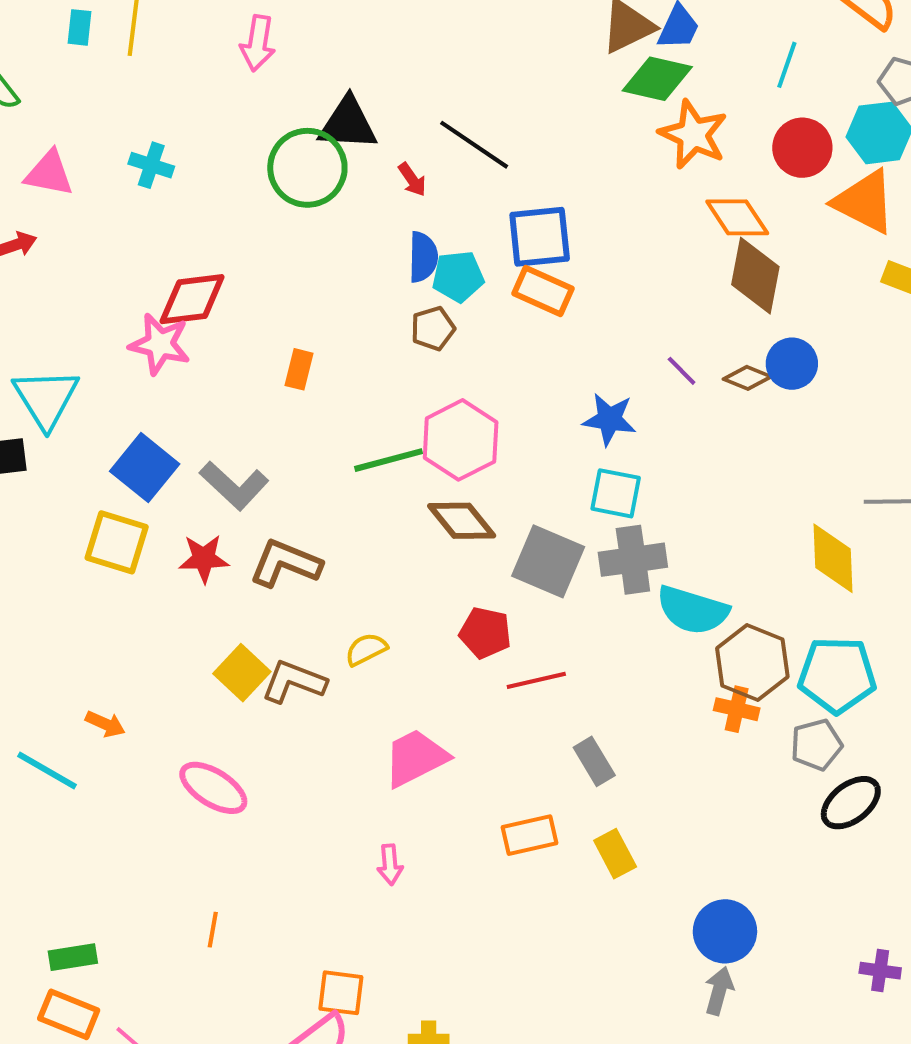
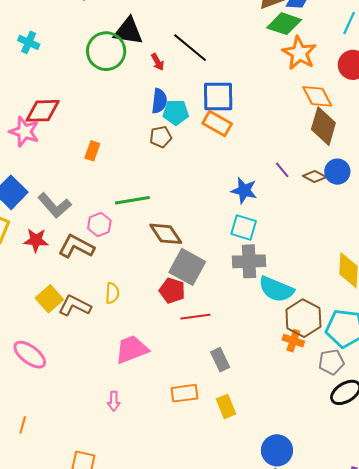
pink hexagon: (461, 440) -> (99, 225), moved, size x0.6
gray square: (548, 561) -> (187, 267), moved
yellow semicircle: (366, 649) -> (112, 293), turned 115

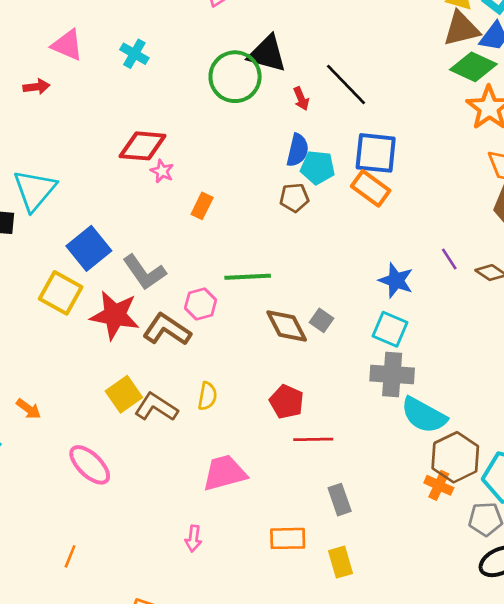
pink star: (24, 132) -> (162, 171), moved, size x0.6
red star: (36, 240) -> (115, 315), size x1.5
gray square: (187, 267) -> (322, 320), moved, size x0.5

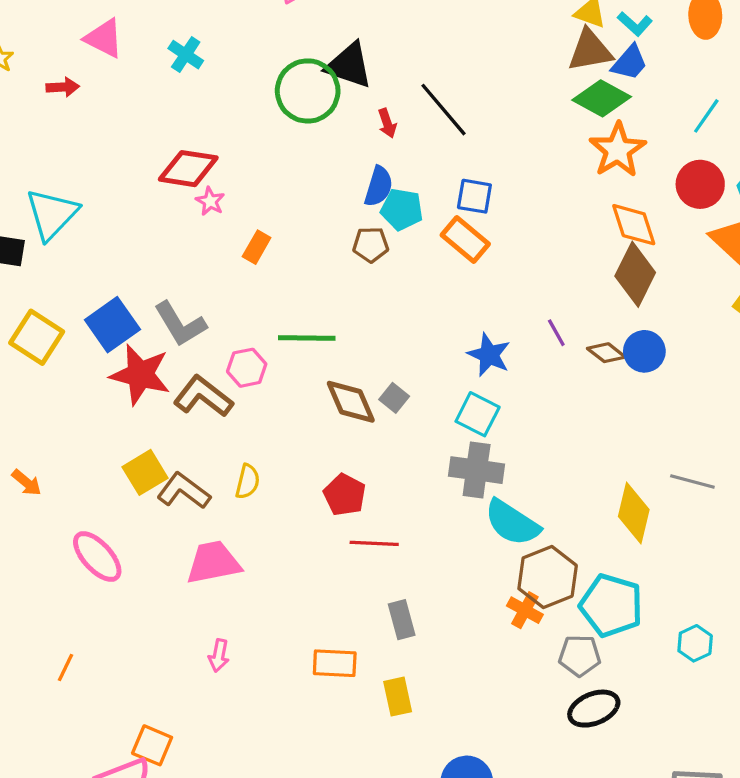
blue square: (376, 153) -> (474, 196), size x0.7
blue square: (89, 248) -> (112, 325), moved
yellow square: (61, 293) -> (37, 337), moved
pink trapezoid: (225, 473) -> (213, 563), moved

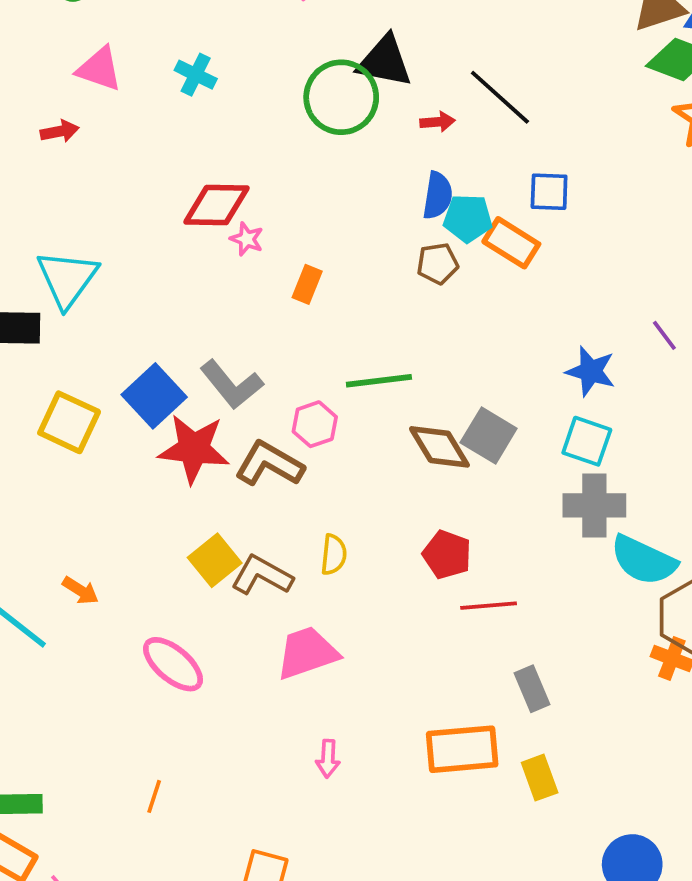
red arrow: (387, 123) -> (438, 122), turned -68
orange rectangle: (465, 239) -> (511, 243), moved
gray square: (394, 398) -> (489, 436), size x1.6
orange rectangle: (335, 663) -> (462, 749), size x1.4

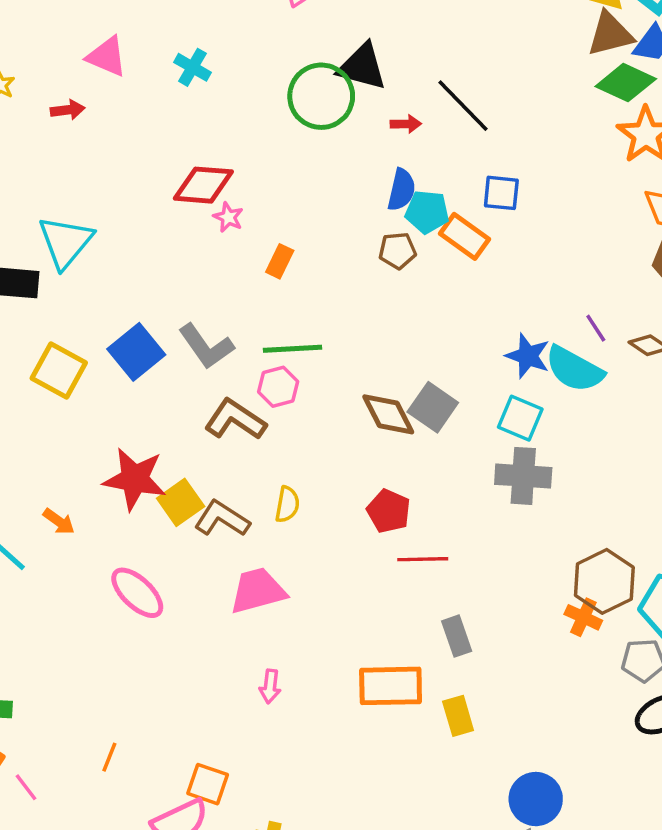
green line: (379, 381) -> (293, 349), moved
red star: (194, 449) -> (135, 479), moved
cyan semicircle: (644, 560) -> (574, 369), moved
orange line: (154, 796) -> (109, 757), moved

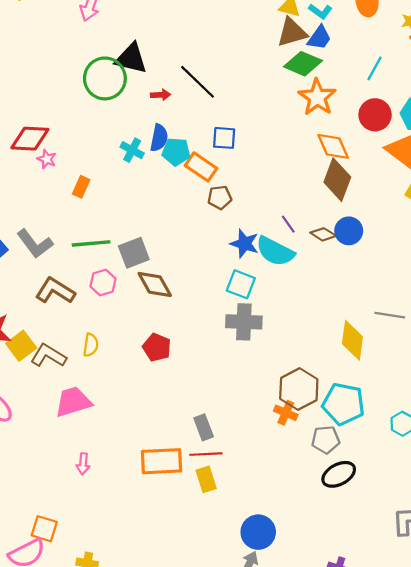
cyan cross: (193, 67) -> (132, 150), moved
brown pentagon: (397, 251) -> (220, 197), moved
pink hexagon: (278, 387) -> (103, 283), moved
gray square: (433, 407) -> (134, 253), moved, turned 36
red line: (423, 559) -> (206, 454), moved

